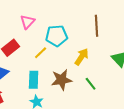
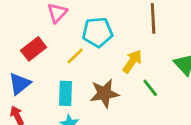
green line: (91, 84) -> (150, 88), moved

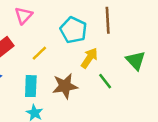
cyan pentagon: (97, 32) -> (74, 30), moved, turned 30

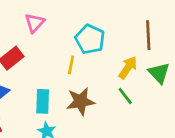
brown line: (108, 20) -> (148, 35), moved
yellow line: (39, 53) -> (71, 65), moved, turned -35
yellow arrow: (89, 58) -> (128, 68), moved

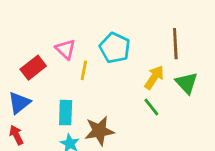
pink triangle: (35, 23) -> (66, 49), moved, turned -30
yellow line: (71, 65) -> (84, 70), moved
brown star: (81, 101) -> (99, 131), moved

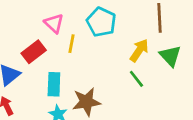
red rectangle: (33, 68) -> (34, 52), moved

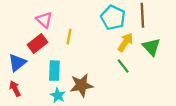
cyan pentagon: (101, 22) -> (113, 18), moved
pink triangle: (54, 23) -> (44, 20), moved

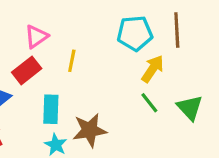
cyan pentagon: (113, 18) -> (135, 33), turned -30
pink triangle: (44, 20) -> (36, 37), turned 42
green triangle: (151, 47) -> (190, 108), moved

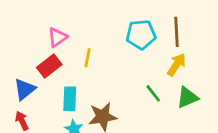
yellow arrow: (153, 69) -> (176, 65), moved
green triangle: (190, 108) -> (187, 97), turned 50

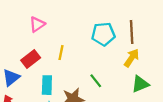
pink triangle: (57, 37) -> (37, 24), moved
green line: (153, 93) -> (96, 81), moved

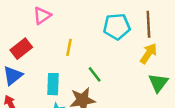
red rectangle: (31, 59) -> (21, 49), moved
green line: (96, 81) -> (95, 74), moved
green triangle: (140, 84) -> (158, 83), turned -30

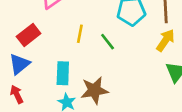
green line: (95, 74) -> (108, 42), moved

